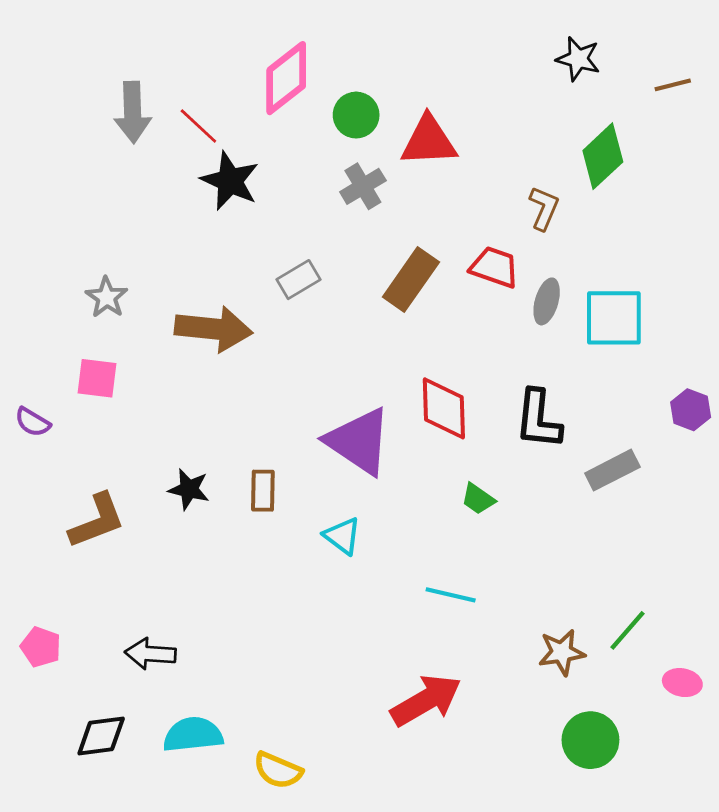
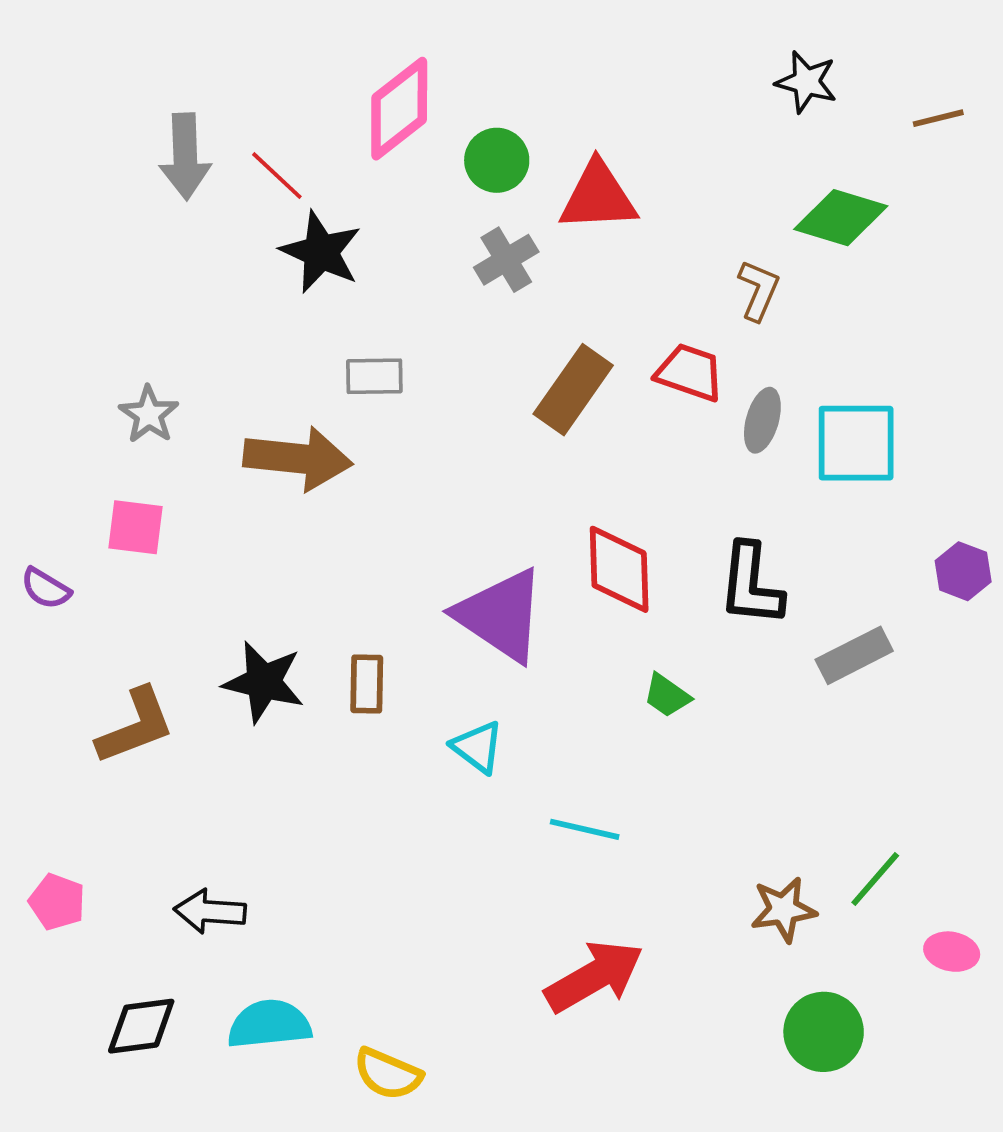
green diamond: (603, 156) -> (841, 218), turned 60
gray rectangle: (298, 280) -> (374, 376), moved, turned 30
black star: (189, 489) -> (264, 682), size x1.4
cyan line: (451, 595) -> (585, 829), moved

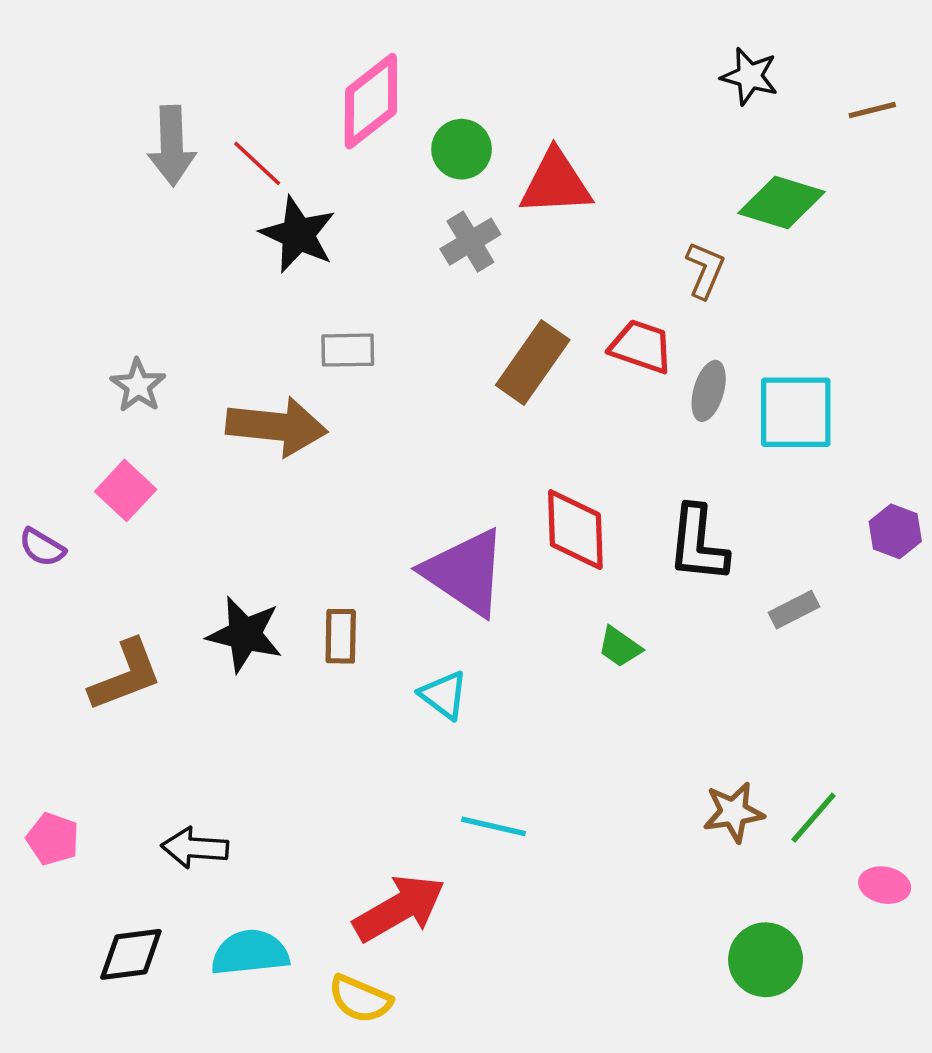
pink square: (135, 527) -> (126, 490), turned 36
gray rectangle: (854, 655) -> (794, 610), size x0.7
cyan line: (585, 829) -> (494, 826), moved
brown star: (783, 910) -> (734, 812), moved
red arrow: (594, 976) -> (399, 908), moved

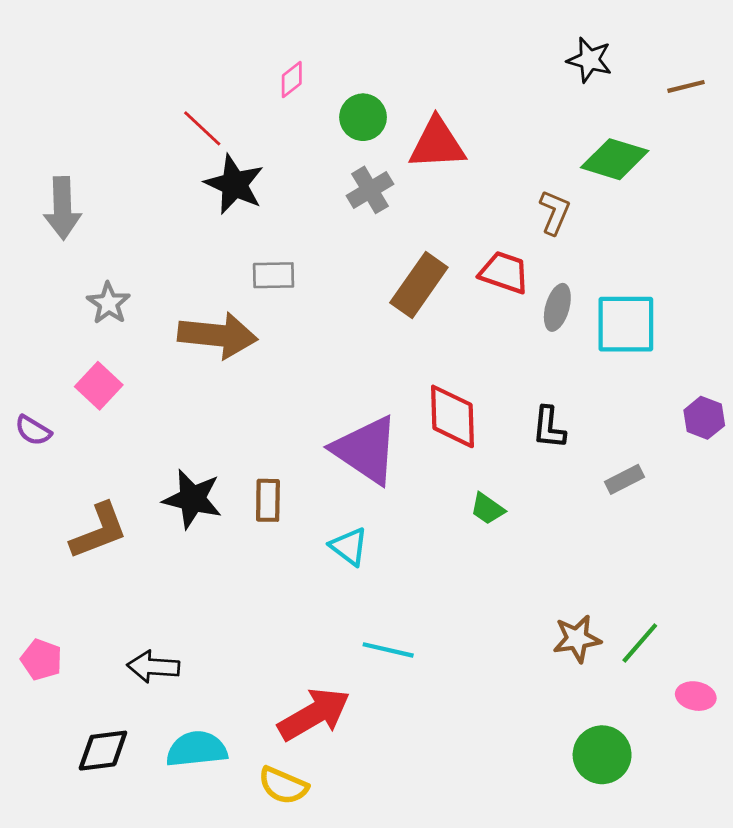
pink diamond: (371, 101) -> (292, 79), size x0.5
gray arrow: (172, 146) -> (62, 208), moved
black L-shape: (698, 544) -> (549, 428), size x0.7

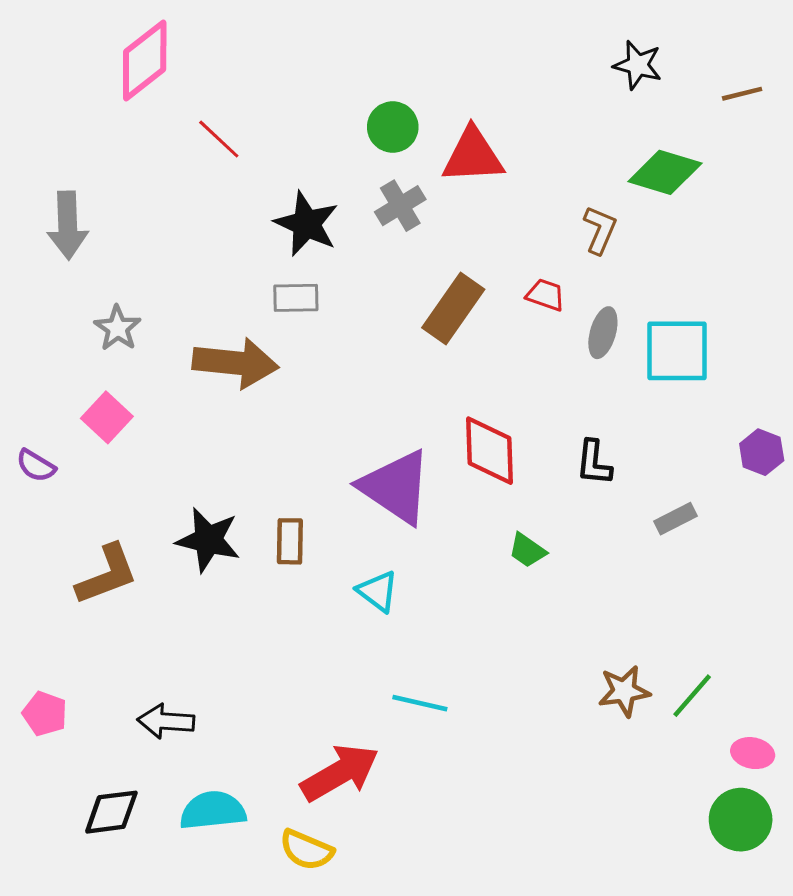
pink diamond: (292, 79) -> (145, 60), moved, size x2.0
black star: (234, 184) -> (307, 224), moved
red trapezoid: (504, 272) -> (545, 295), size x0.7
green circle: (602, 755) -> (741, 820), moved

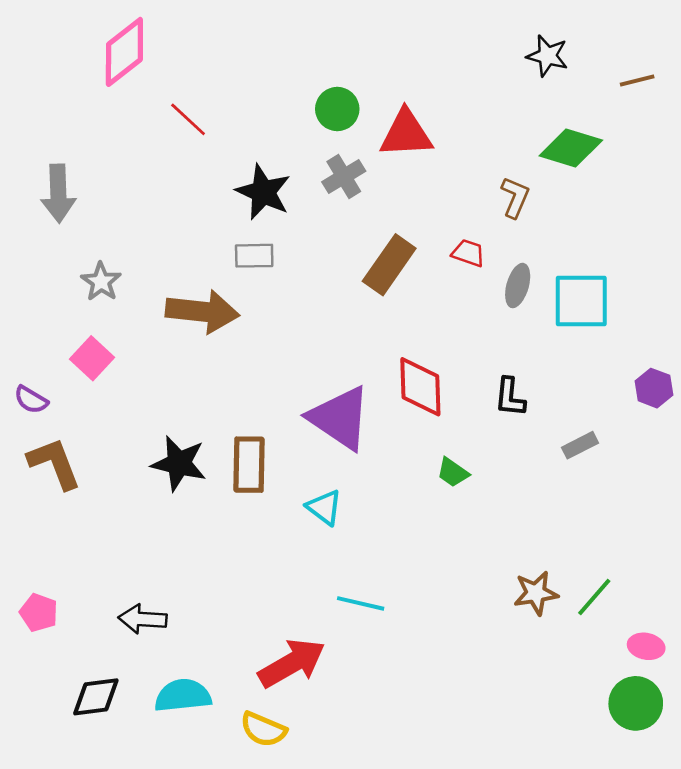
brown rectangle: (290, 541) -> (249, 465), size x1.4
brown L-shape: (107, 575) -> (54, 463), moved, turned -90

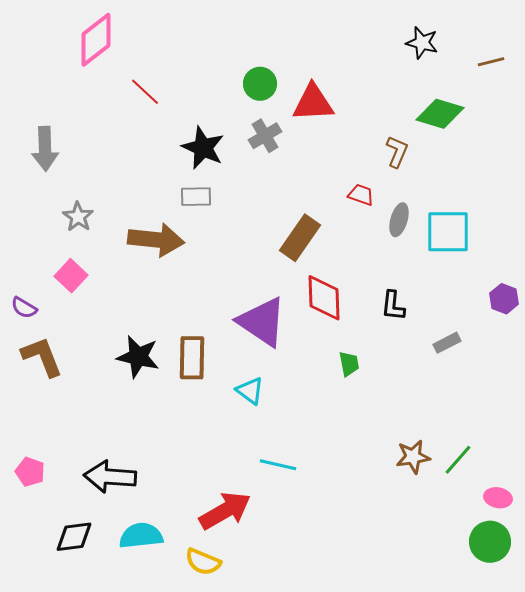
brown rectangle: (389, 265) -> (300, 238), moved
green trapezoid: (453, 472) -> (349, 364), turned -136
black arrow: (143, 619) -> (110, 477), size x1.4

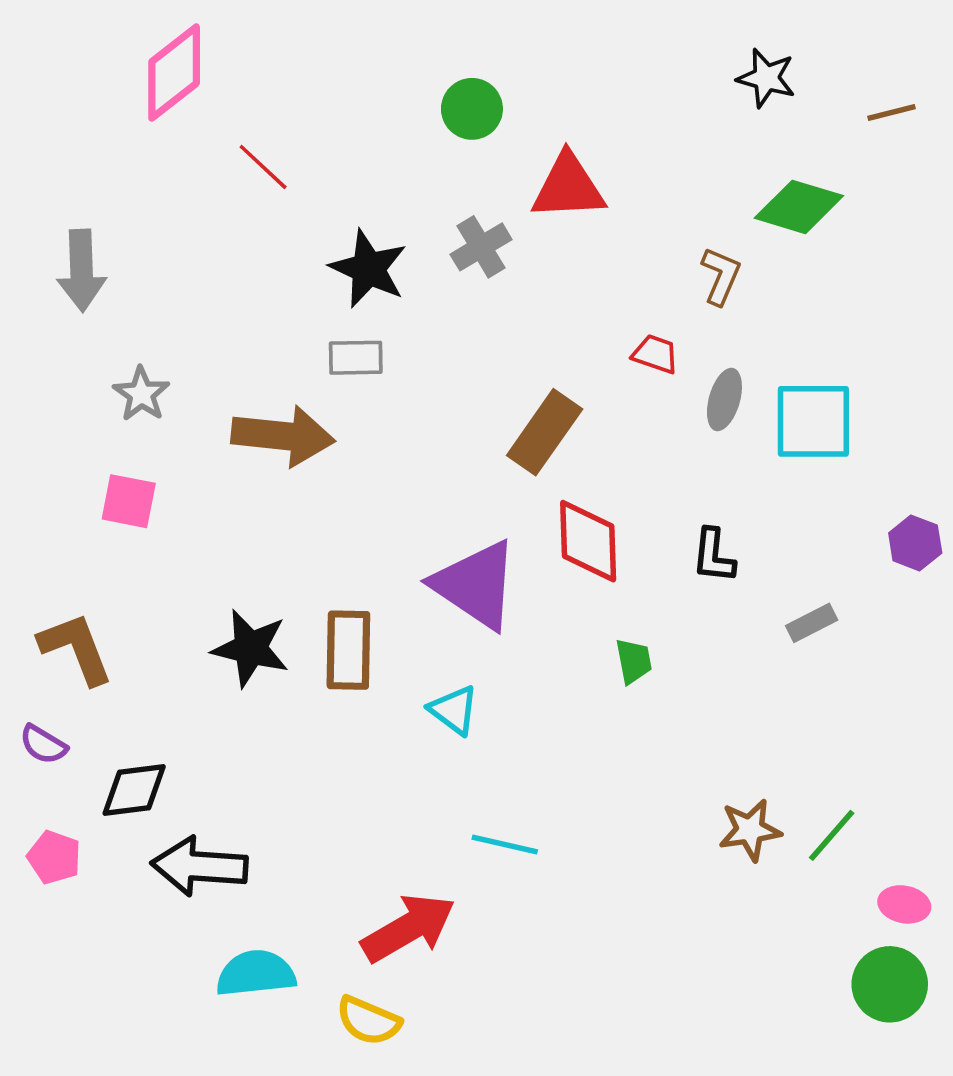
green circle: (260, 84) -> (472, 109), moved
pink square: (71, 276) -> (129, 501), turned -32
purple semicircle: (24, 308) -> (43, 745), moved
black diamond: (74, 537) -> (134, 790), moved

